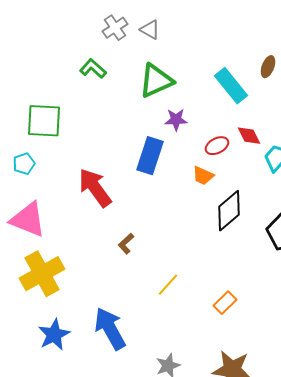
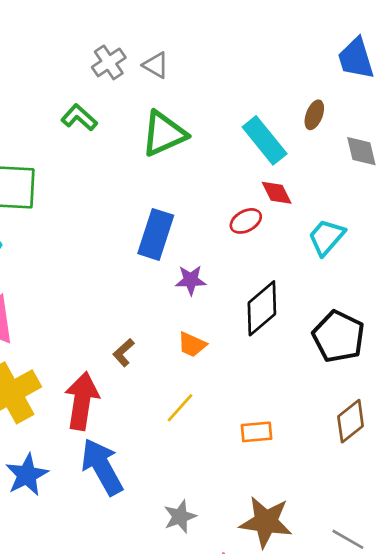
purple star: (176, 120) -> (191, 280), moved
red diamond: (249, 136) -> (277, 193), moved
orange trapezoid: (203, 176) -> (192, 345), moved
red arrow: (95, 188) -> (82, 401), moved, turned 45
orange rectangle: (225, 303) -> (257, 432), turned 40

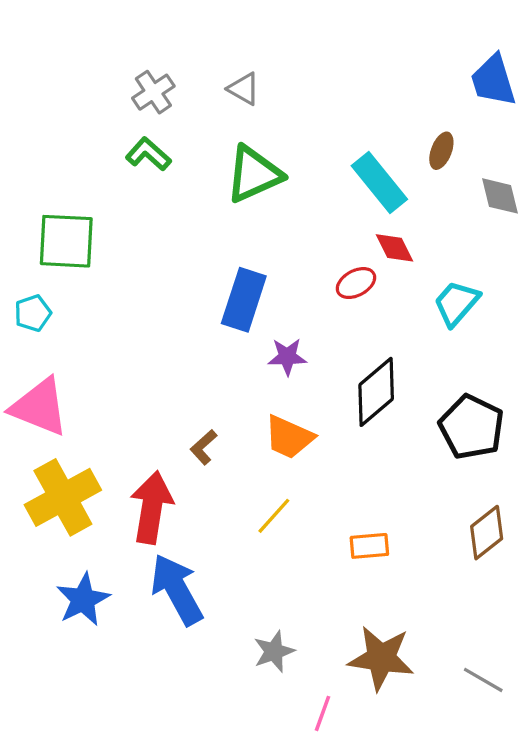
gray cross: (109, 62) -> (153, 92), moved
orange trapezoid: (192, 345) -> (289, 437), size x1.4

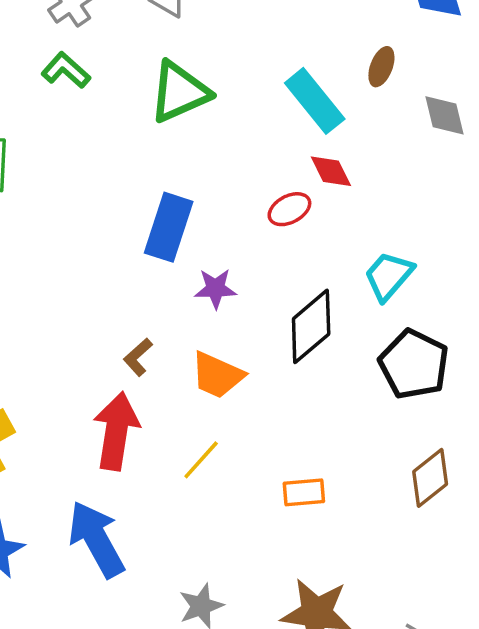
cyan trapezoid: (456, 303) -> (389, 276), moved
brown L-shape: (204, 447) -> (138, 357), moved
red arrow: (152, 507) -> (116, 431), moved

